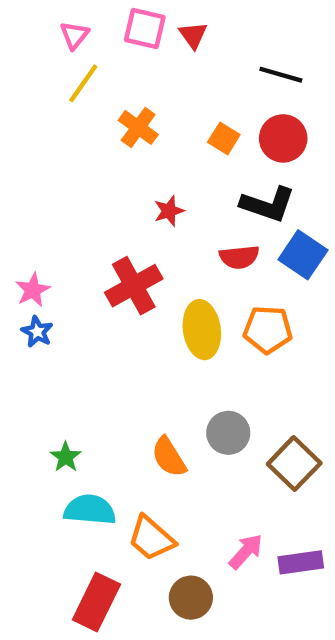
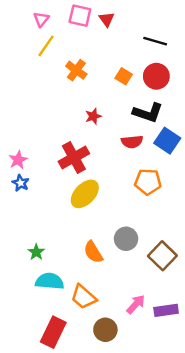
yellow ellipse: (202, 330) -> (85, 194), moved, turned 52

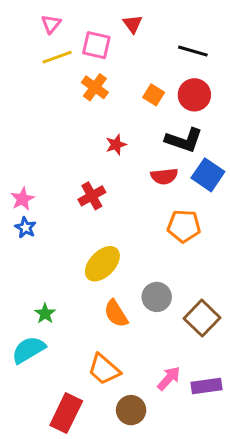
pink square: (80, 16) -> (96, 45), moved
yellow line: (46, 46) -> (57, 57), turned 35
red cross: (74, 158) -> (92, 196), size x0.7
yellow ellipse: (85, 194) -> (102, 264), moved
cyan semicircle: (50, 281) -> (28, 350), moved, turned -36

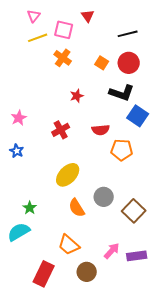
black line: (193, 51) -> (128, 34), turned -30
red semicircle: (164, 176) -> (101, 130), moved
pink star: (22, 199) -> (19, 118), moved

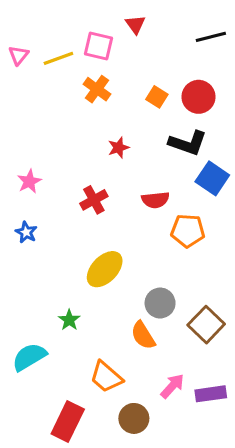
pink triangle: (34, 16) -> (18, 55), moved
black line: (128, 34) -> (211, 37), moved
green star: (30, 208) -> (69, 320), moved
orange semicircle: (77, 208) -> (143, 335), moved

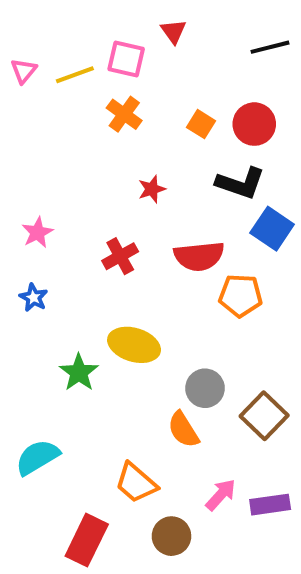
red semicircle: (155, 200) -> (199, 256), size x1.4
yellow ellipse: (105, 269) -> (134, 345), turned 63
green star: (69, 320) -> (79, 372), moved, size x1.4

